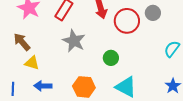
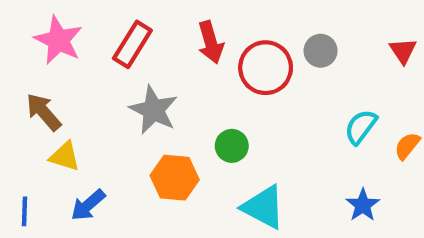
blue arrow: (43, 86) -> (88, 205), turned -42
orange hexagon: (84, 87) -> (175, 178), moved

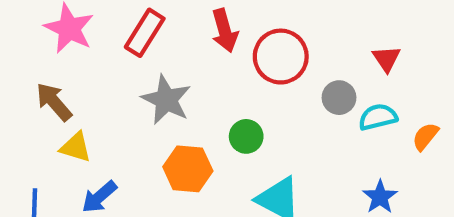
gray circle: (321, 51) -> (339, 98), moved
red triangle: (403, 51) -> (387, 59), moved
cyan semicircle: (361, 127) -> (378, 117), turned 39

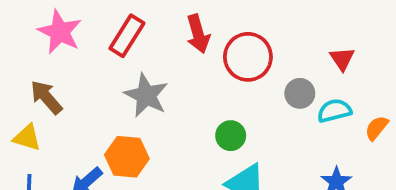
green circle: (246, 136) -> (231, 136), moved
yellow triangle: (76, 147) -> (27, 138), moved
orange hexagon: (188, 169) -> (127, 157), moved

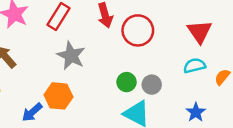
red triangle: (342, 59) -> (200, 32), size x1.5
gray circle: (300, 93) -> (152, 85), moved

